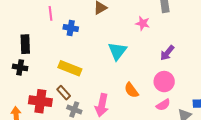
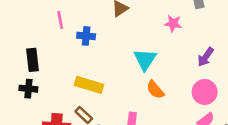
orange semicircle: (131, 90) -> (155, 90), moved

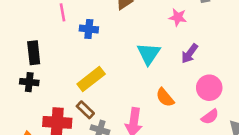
purple arrow: (206, 57) -> (190, 53), moved
yellow rectangle: (89, 85) -> (91, 79), turned -56
orange semicircle: (155, 90) -> (165, 97), moved

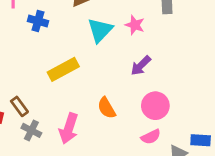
cyan triangle: (149, 54) -> (100, 30), moved
yellow rectangle: (91, 79) -> (63, 69), moved

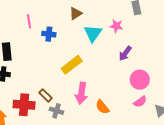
orange semicircle: (107, 108) -> (102, 107), moved
pink arrow: (69, 128) -> (81, 93), moved

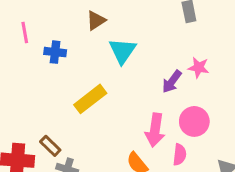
pink star: (116, 26) -> (199, 68), moved
pink arrow: (81, 93) -> (155, 130), moved
pink semicircle: (140, 102) -> (180, 155), moved, turned -48

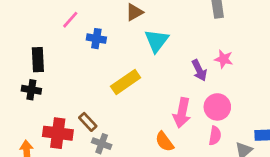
pink line: (25, 33) -> (70, 20), turned 48
purple arrow: (172, 82) -> (199, 70), turned -65
pink semicircle: (180, 155) -> (215, 136), moved

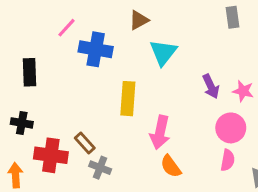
blue cross: (96, 39) -> (96, 49), size x1.5
pink star: (224, 59) -> (243, 91), moved
yellow rectangle: (126, 82) -> (128, 99), turned -52
black cross: (31, 90) -> (22, 123), moved
pink arrow: (182, 113) -> (160, 132), moved

